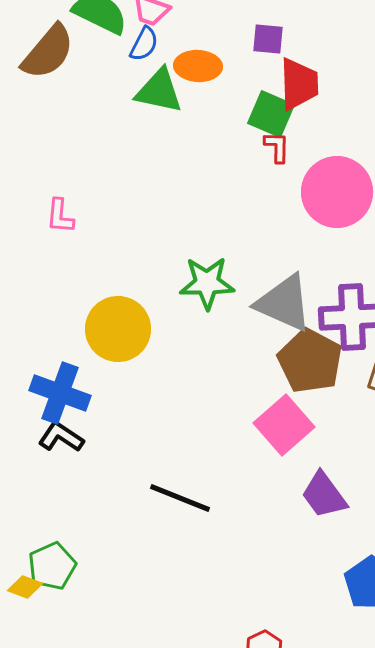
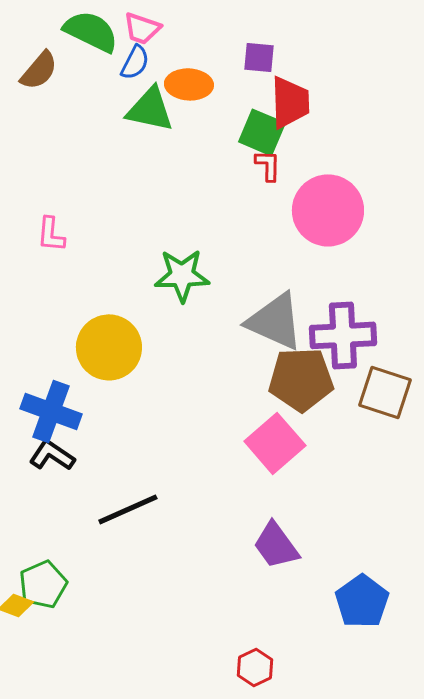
brown semicircle: (48, 52) -> (39, 70), size x0.7
green star: (207, 283) -> (182, 275), moved
brown pentagon: (310, 361) -> (301, 379), turned -30
purple trapezoid: (324, 495) -> (276, 545), moved
black line: (180, 498) -> (128, 509), moved, turned -46

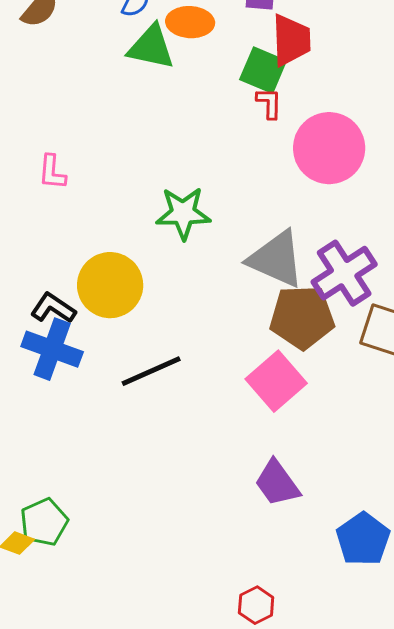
purple cross: (343, 335) -> (344, 273), turned -30
black L-shape: (52, 455) -> (53, 308), moved
black line: (128, 509) -> (151, 371), moved

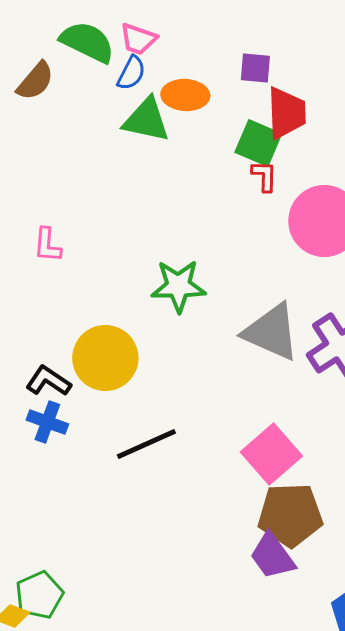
brown pentagon: (302, 317) -> (290, 515), moved
blue cross: (52, 349) -> (47, 422), size x0.7

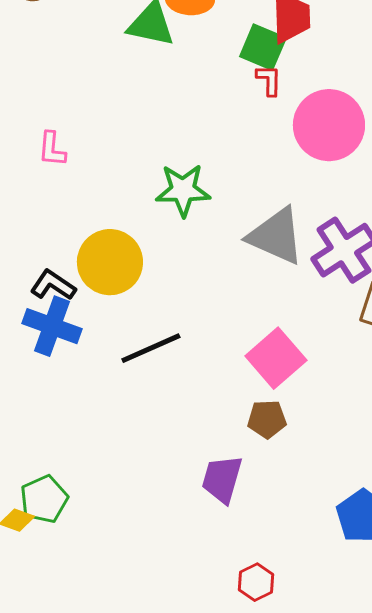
blue cross: (47, 422) -> (52, 326), size x1.4
brown pentagon: (290, 515) -> (267, 419), moved, size x0.6
purple trapezoid: (272, 556) -> (222, 479), moved, turned 52

